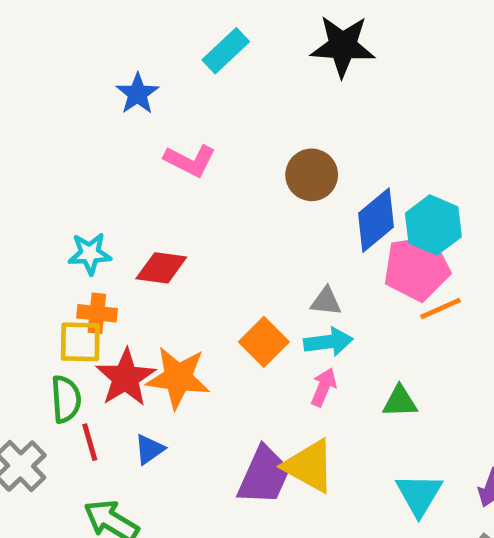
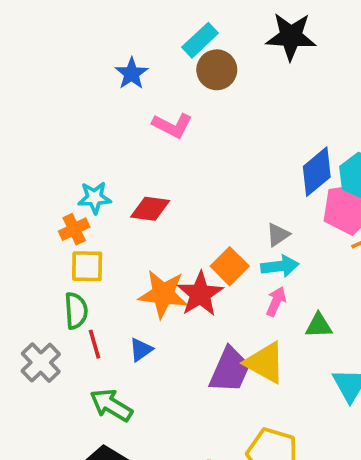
brown circle: (312, 175) -> (217, 70), moved
gray triangle: (326, 301) -> (278, 235), turned -40
orange cross: (97, 313) -> (74, 229), moved, turned -32
red star: (126, 378) -> (200, 294), moved
green triangle: (400, 402) -> (319, 325), moved

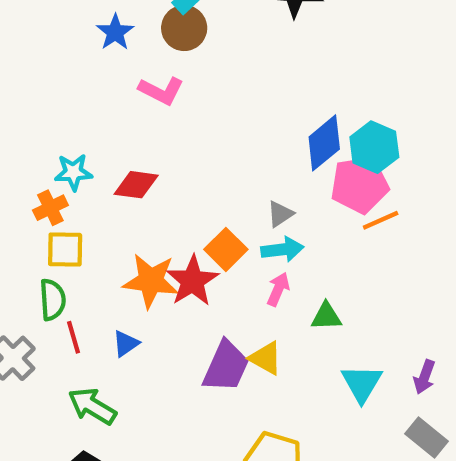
brown circle: (217, 70) -> (184, 28), moved
yellow triangle: (265, 363) -> (266, 358), size x0.7

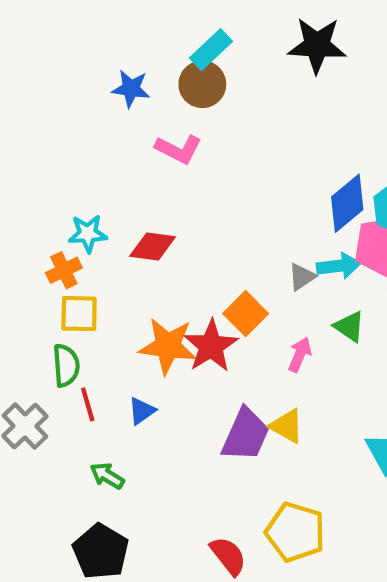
blue star: (115, 32) -> (131, 89), turned -30
cyan arrow: (282, 249) -> (339, 266), moved
green triangle: (326, 316) -> (349, 327), moved, turned 36
green arrow: (92, 406) -> (107, 476), size x0.7

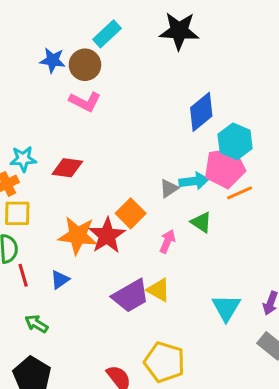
brown circle: (202, 84) -> (85, 65), moved
blue diamond: (347, 203) -> (201, 112), moved
purple trapezoid: (246, 435) -> (131, 296), turned 36

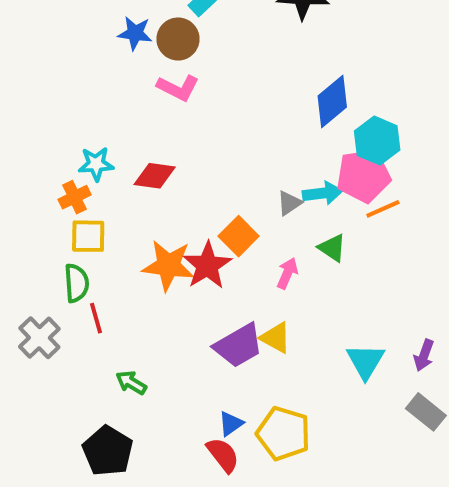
blue triangle: (60, 280) -> (231, 424), moved
green arrow: (36, 324) -> (131, 383), moved

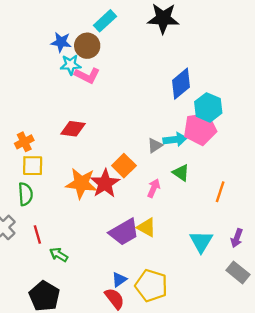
cyan star: (96, 164) -> (71, 65), moved
orange line: (383, 209) -> (220, 192), moved, turned -48
red line: (96, 318) -> (37, 234), moved

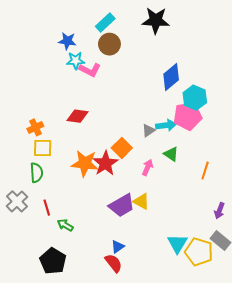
brown circle: (87, 46) -> (109, 44), moved
cyan triangle: (201, 242) -> (177, 244), moved
yellow pentagon: (151, 286) -> (199, 252), moved

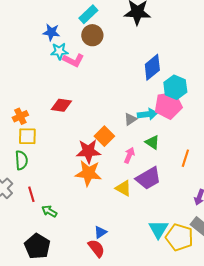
orange star: (85, 163) -> (88, 173), moved
red star: (105, 163) -> (88, 151), turned 30
purple trapezoid: (122, 206) -> (148, 178), moved

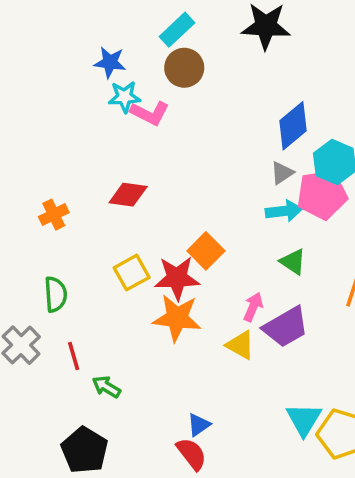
gray triangle: (130, 119) -> (282, 173), moved
yellow square: (27, 136) -> (132, 273), moved, turned -30
pink arrow: (129, 155) -> (253, 307), moved

